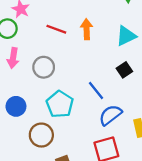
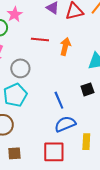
red line: (56, 29) -> (40, 40), turned -30
cyan pentagon: (60, 104) -> (15, 95), moved

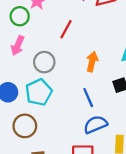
red line: (40, 40) -> (66, 29), turned -66
orange arrow: (65, 47) -> (92, 62), moved

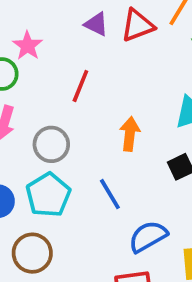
blue line: (88, 98) -> (110, 194), moved

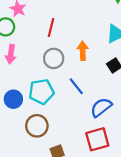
gray circle: (51, 144) -> (54, 58), moved
cyan pentagon: (48, 195) -> (41, 92), turned 30

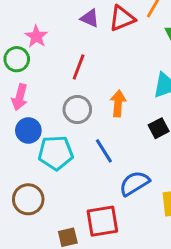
blue circle: (13, 99) -> (28, 130), moved
brown circle: (37, 126) -> (28, 199), moved
red square: (97, 139) -> (102, 221), moved

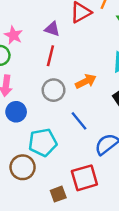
purple triangle: (90, 18) -> (52, 29), moved
orange arrow: (118, 103) -> (86, 81), turned 66
cyan pentagon: (56, 153) -> (43, 142), moved

